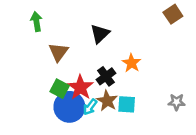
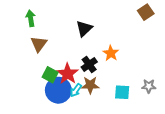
brown triangle: (58, 52) -> (39, 44), moved
brown star: (107, 101) -> (90, 85), turned -30
cyan square: (127, 104) -> (122, 92), moved

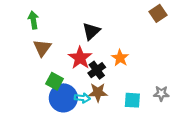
red star: (68, 74) -> (80, 58), moved
cyan arrow: (76, 90) -> (82, 98), turned -120

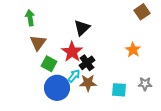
orange star: (120, 58) -> (133, 50), moved
green square: (54, 81) -> (49, 64), moved
cyan arrow: (82, 98) -> (74, 76), moved, turned -56

